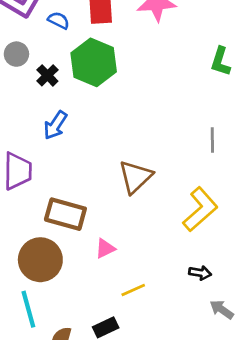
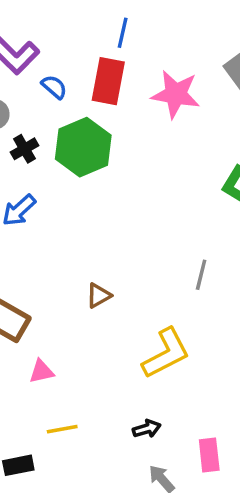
brown triangle: (135, 177) -> (99, 295), size x0.6
black arrow: (200, 273) -> (147, 429), turned -40

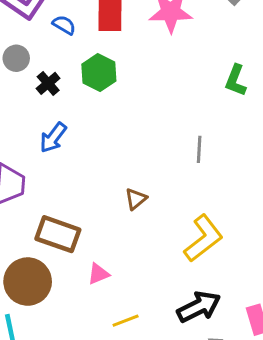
green hexagon: (83, 147) -> (99, 73), size x0.7
gray line: (201, 275) -> (199, 149), moved
black arrow: (147, 429) -> (199, 307), size x1.8

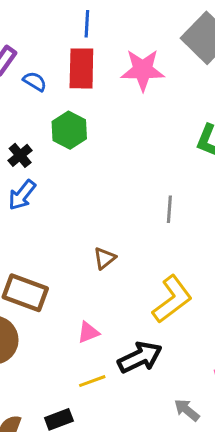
black cross: (48, 83) -> (20, 155), moved
pink triangle: (98, 274) -> (88, 332), moved
black arrow: (199, 307) -> (140, 357), moved

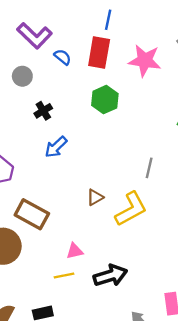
green hexagon: (69, 130) -> (105, 100), moved
blue arrow: (22, 195) -> (56, 147), moved
yellow L-shape: (172, 299) -> (131, 209), moved
yellow line: (92, 381) -> (64, 276), moved

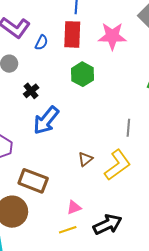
blue semicircle: (63, 57) -> (41, 42), turned 84
blue arrow: (56, 147) -> (46, 120), size x1.4

